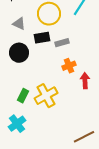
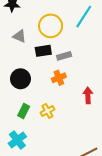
black circle: (19, 53) -> (20, 79), moved
orange cross: (69, 66) -> (59, 78), moved
yellow cross: (46, 96) -> (47, 111), size x0.6

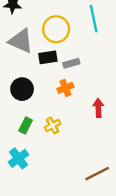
cyan line: (84, 17) -> (94, 19), turned -45
gray triangle: (19, 36) -> (21, 41), size x1.6

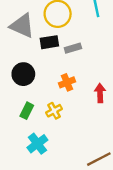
orange cross: (65, 88) -> (67, 82), moved
cyan cross: (18, 158) -> (37, 144), moved

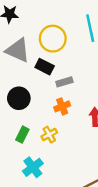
black rectangle: (49, 42) -> (45, 67), turned 36
gray rectangle: (73, 48) -> (64, 82), moved

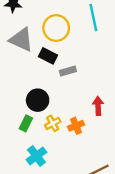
black circle: (19, 98) -> (38, 100), moved
orange cross: (62, 106) -> (76, 126), moved

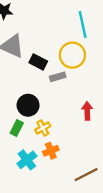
yellow circle: (56, 28) -> (72, 55), moved
orange cross: (76, 126) -> (51, 151), moved

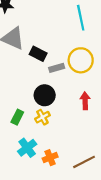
yellow circle: (72, 55) -> (81, 60), moved
black circle: (28, 105) -> (45, 95), moved
orange cross: (51, 151) -> (50, 158), moved

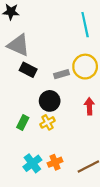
black rectangle: (38, 54) -> (28, 70), moved
cyan cross: (27, 148) -> (32, 163), moved

